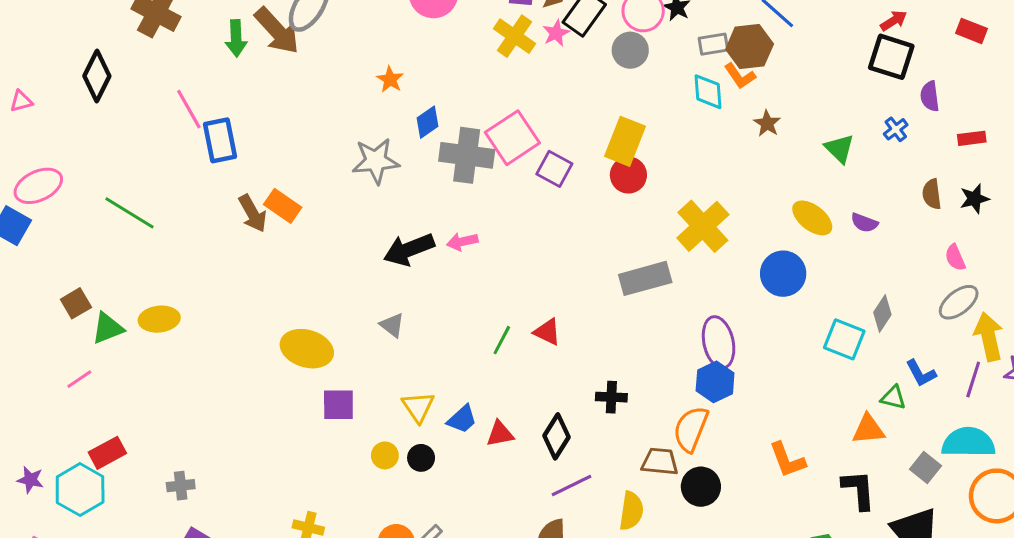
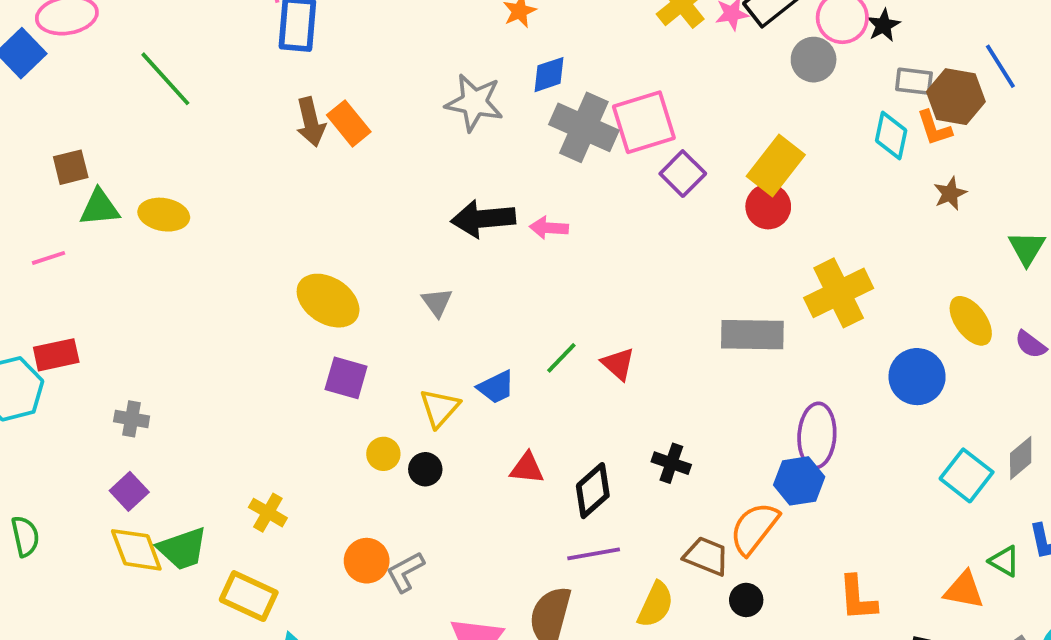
blue trapezoid: (462, 419) -> (496, 387), moved
black circle: (701, 487) -> (746, 600), size x0.7

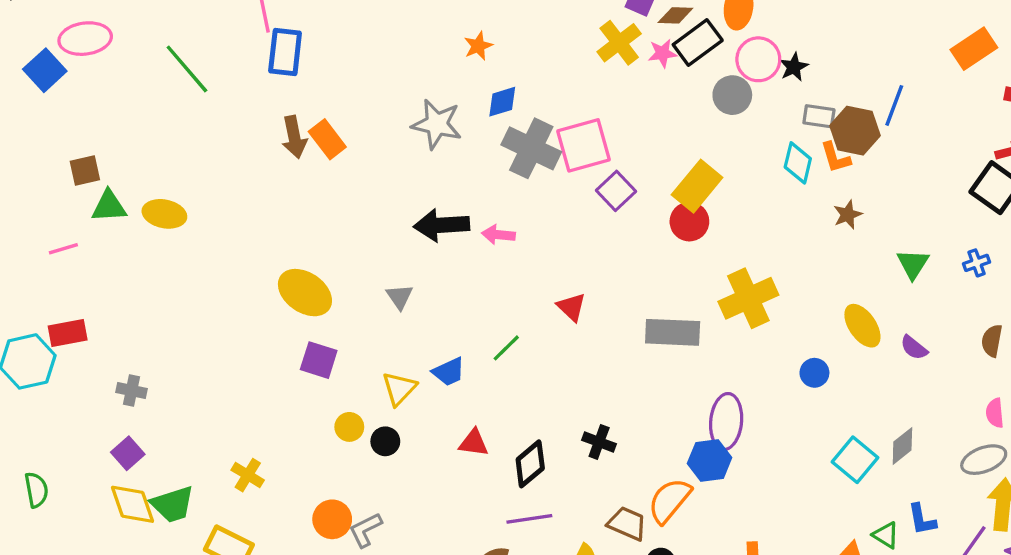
blue line: (1000, 66) -> (894, 105), turned 51
green line: (165, 79) -> (187, 69), moved
red triangle: (618, 364) -> (572, 307), moved
blue circle: (917, 377) -> (814, 373), size x0.6

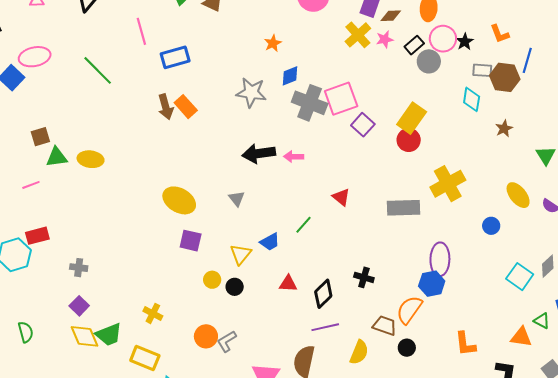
black rectangle: (698, 42) -> (414, 45), moved, size x0.7
blue rectangle: (285, 52) -> (175, 57), moved, turned 72
orange L-shape: (835, 157) -> (500, 34), moved

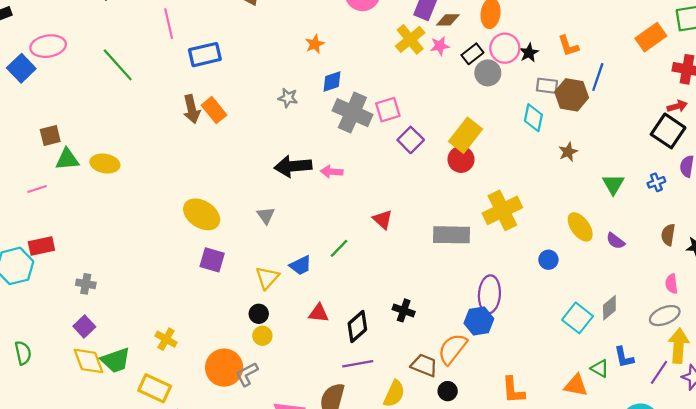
gray star: (251, 92) -> (288, 98), size x0.6
pink square: (341, 99) -> (388, 110), size x0.7
yellow circle: (212, 280) -> (262, 336), moved
orange circle: (206, 336) -> (224, 368), size x1.4

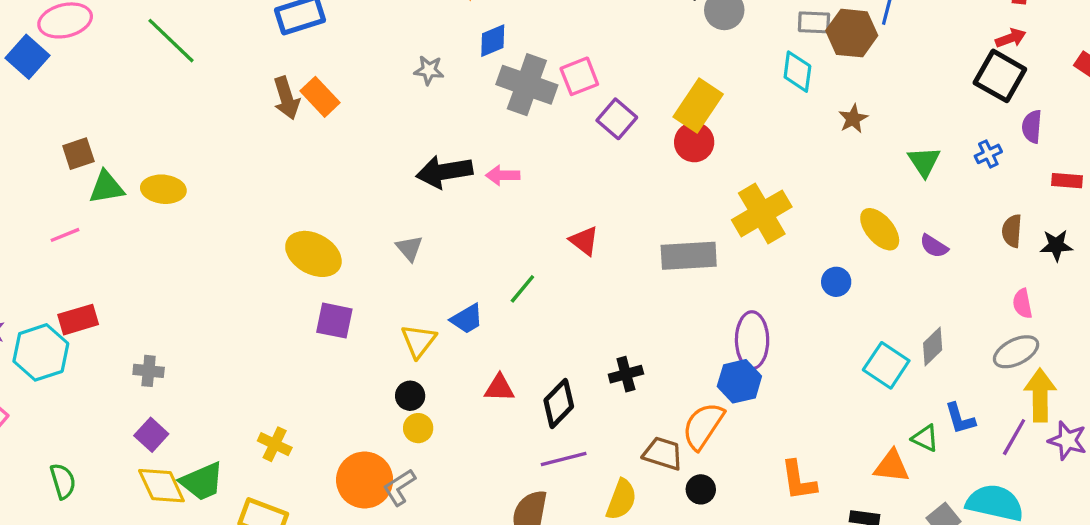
black cross: (404, 310) -> (626, 374), turned -30

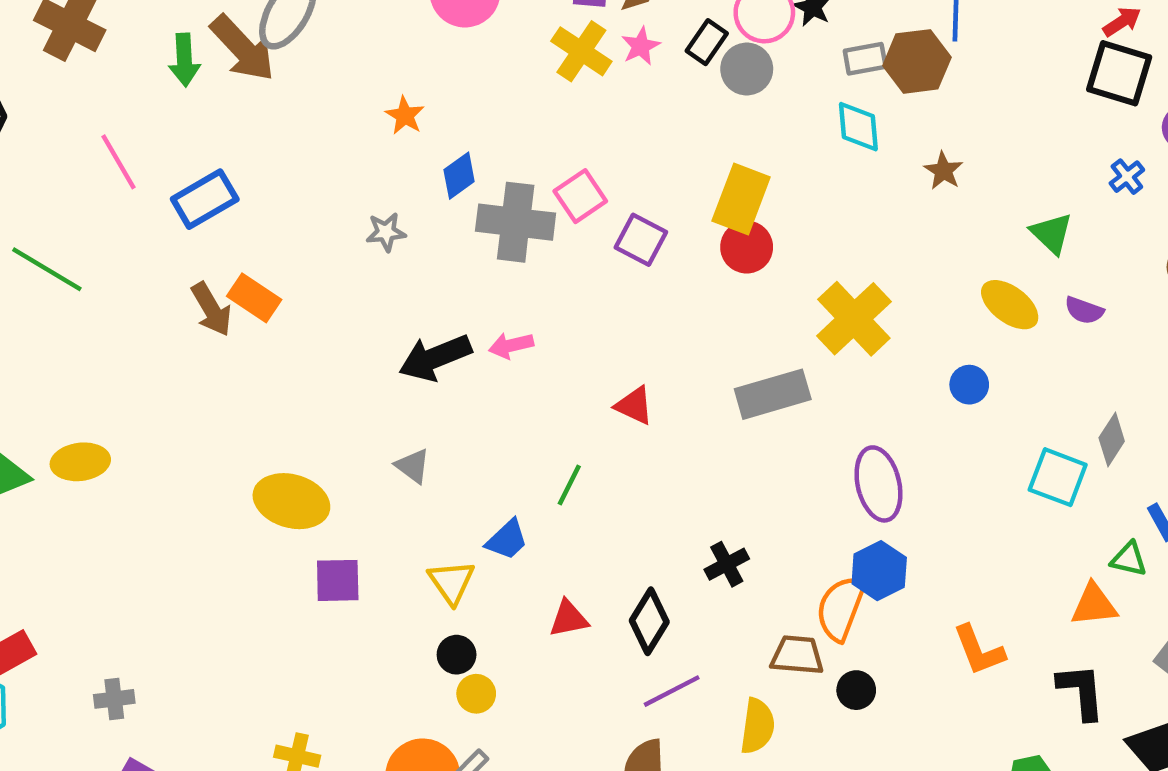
green triangle: (924, 162) -> (1052, 233), moved
blue hexagon: (739, 381) -> (879, 571), moved

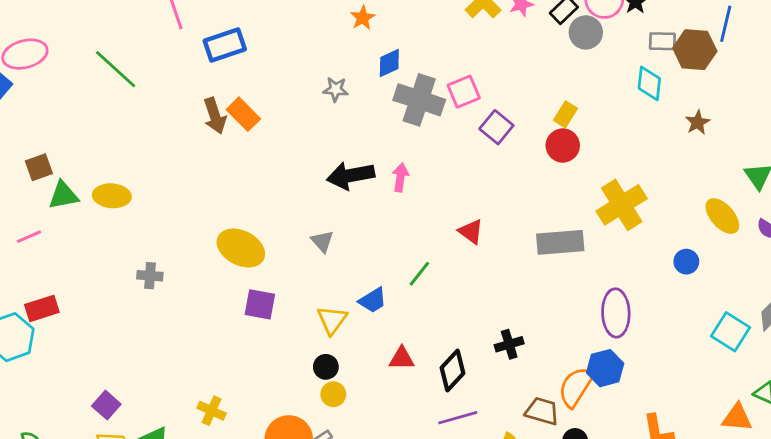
yellow rectangle: (741, 199) -> (565, 114), size x0.6
pink arrow: (511, 345) -> (400, 177), turned 100
gray cross: (114, 699) -> (150, 276), moved

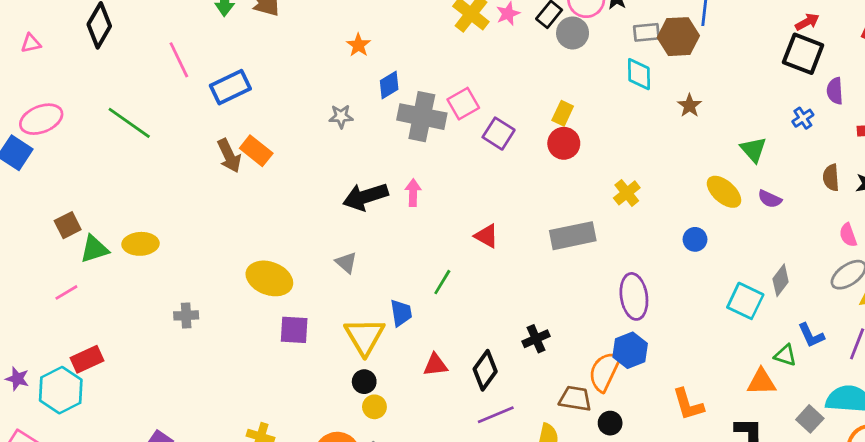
yellow cross: (622, 205) -> (627, 193), size x0.6
blue trapezoid: (373, 300) -> (401, 313), turned -60
yellow triangle: (332, 320) -> (365, 336), size x1.4

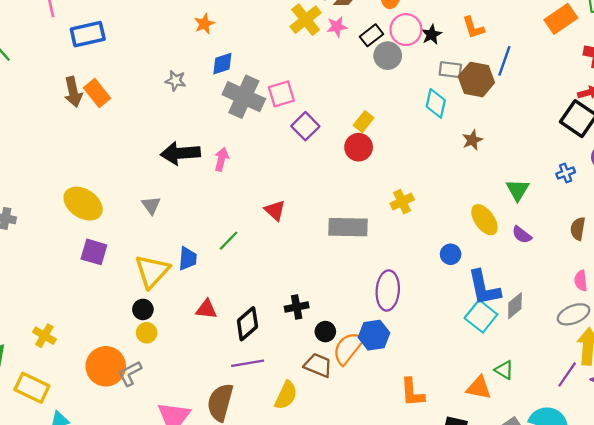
blue L-shape: (811, 335) -> (484, 288), moved, size x1.6
black circle: (610, 423) -> (325, 332), moved

